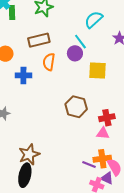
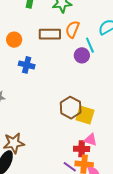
orange semicircle: (49, 62) -> (72, 29), moved
yellow square: (97, 71) -> (85, 115), moved
red cross: (107, 118) -> (82, 149), moved

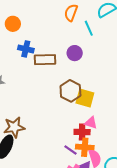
brown rectangle: (50, 34) -> (45, 60), moved
purple circle: (82, 55) -> (75, 53), moved

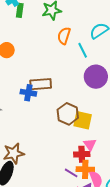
blue cross: (26, 49) -> (28, 93), moved
purple circle: (75, 53) -> (96, 77), moved, size x1.5
pink triangle: (91, 123) -> (90, 144), turned 40

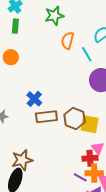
green rectangle: (20, 10) -> (15, 26), moved
brown rectangle: (41, 84) -> (46, 117), moved
blue cross: (28, 93) -> (34, 99), turned 35

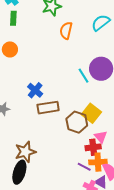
cyan line: (87, 54) -> (83, 76), moved
brown hexagon: (75, 118) -> (77, 122), moved
yellow square: (90, 124) -> (91, 113), turned 30

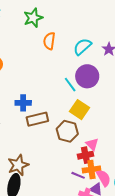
cyan semicircle: (101, 23) -> (82, 47), moved
blue cross: (35, 90) -> (23, 103), turned -35
yellow square: (91, 113) -> (80, 110), moved

